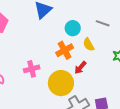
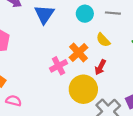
cyan circle: (73, 28) -> (85, 14), moved
pink cross: (32, 69) -> (59, 66), moved

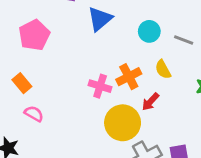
pink cross: (59, 66) -> (100, 86), turned 30

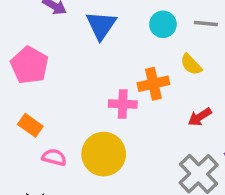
orange cross: (129, 77) -> (153, 84), turned 30
red arrow: (150, 102) -> (200, 117), moved, turned 30
yellow circle: (123, 123) -> (104, 154), moved

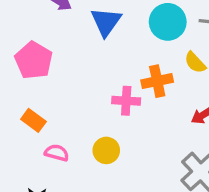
cyan circle: (163, 24) -> (168, 22), size x1.4
yellow circle: (104, 154) -> (106, 150), size x0.6

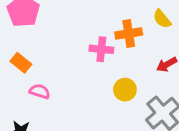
yellow circle: (106, 150) -> (125, 90), moved

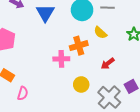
pink semicircle: (40, 91) -> (23, 93), turned 96

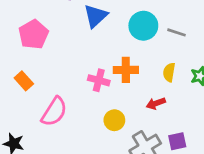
yellow semicircle: (100, 33) -> (169, 72), moved, turned 40
pink semicircle: (23, 93) -> (54, 112), moved, size x1.6

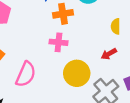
orange cross: (126, 70) -> (63, 14), moved
yellow circle: (114, 120) -> (77, 73), size x1.5

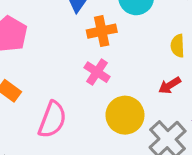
pink cross: (58, 42) -> (97, 72), turned 30

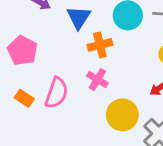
pink semicircle: (52, 120) -> (56, 93), moved

